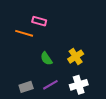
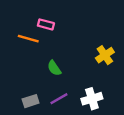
yellow cross: (76, 57) -> (105, 55), moved

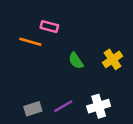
green semicircle: (54, 68) -> (76, 61), moved

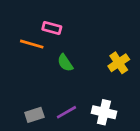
green semicircle: (76, 61) -> (65, 63), moved
white cross: (99, 106) -> (104, 112), turned 30

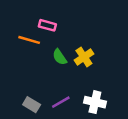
yellow cross: (119, 63) -> (84, 57), moved
gray rectangle: (34, 115) -> (32, 105), turned 49

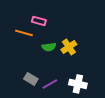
green semicircle: (60, 57) -> (49, 47), turned -64
gray rectangle: (32, 105) -> (31, 79), moved

